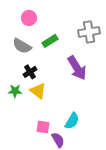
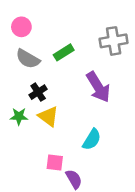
pink circle: (29, 18) -> (21, 27), moved
cyan semicircle: (72, 121) -> (92, 139), moved

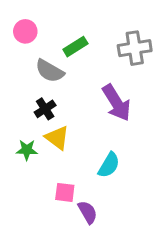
green rectangle: (64, 52) -> (75, 47), moved
gray semicircle: (28, 59) -> (50, 71), moved
green star: (19, 116) -> (27, 150), moved

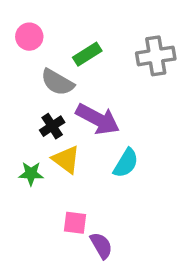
purple arrow: (116, 103) -> (98, 119), moved, turned -30
cyan semicircle: (109, 165) -> (126, 163), moved

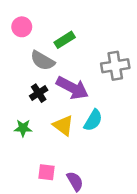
gray cross: (156, 56) -> (115, 66), moved
yellow triangle: (66, 160) -> (63, 125), moved
pink square: (75, 223) -> (46, 172), moved

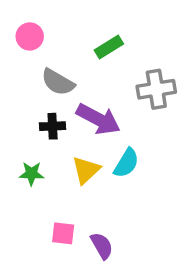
green rectangle: (65, 40) -> (109, 47), moved
black cross: (39, 93) -> (53, 126), turned 30
yellow triangle: (63, 125) -> (86, 170), turned 40

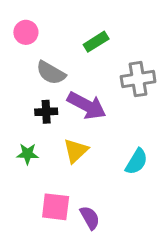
cyan semicircle: (126, 163) -> (137, 162), moved
pink square: (63, 233) -> (56, 207), size x1.4

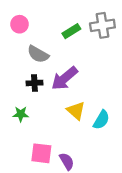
gray cross: (138, 79) -> (102, 25), moved
purple arrow: (87, 106) -> (64, 78), turned 112
yellow triangle: (76, 151) -> (76, 111), moved, turned -36

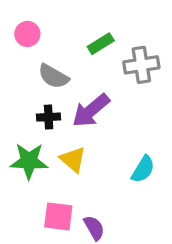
gray cross: (102, 25) -> (141, 65), moved
yellow triangle: (76, 111) -> (73, 159), moved
green star: (21, 114) -> (29, 161), size x1.6

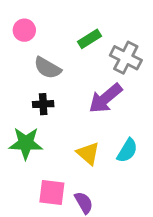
gray cross: (141, 65) -> (126, 58), turned 36
purple arrow: (91, 111) -> (105, 98), moved
yellow triangle: (73, 159) -> (88, 153), moved

